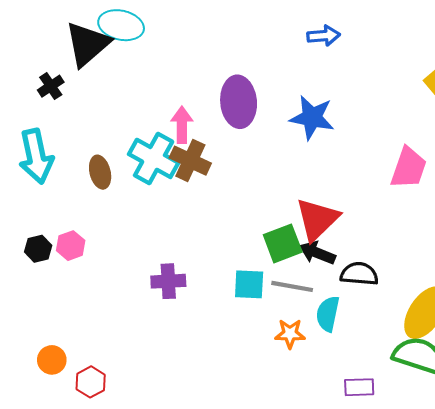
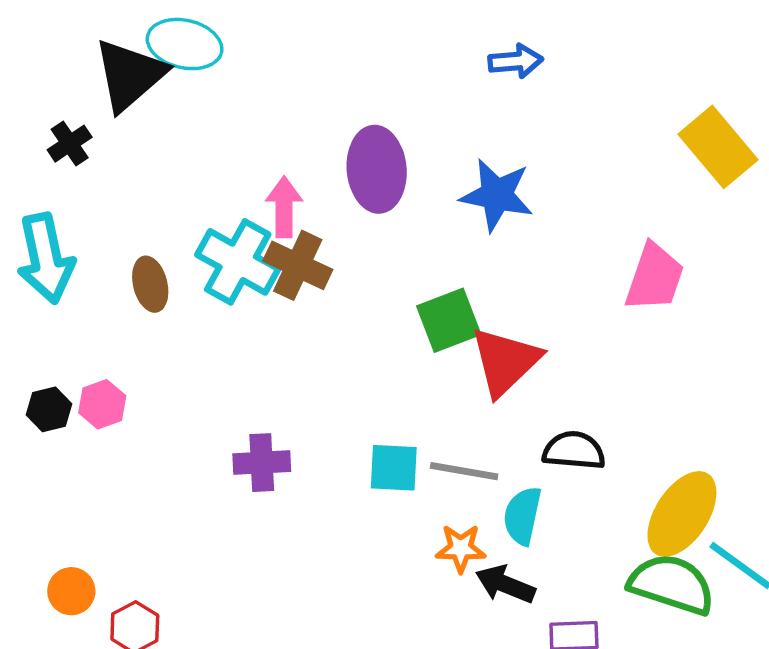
green square: (283, 243) -> (449, 320), moved
black arrow: (317, 253) -> (505, 584), moved

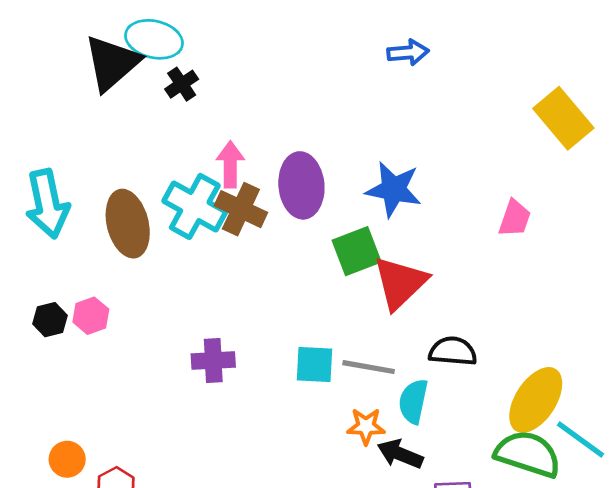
black cross: (70, 144) -> (182, 84), moved
purple ellipse: (377, 169) -> (301, 185), moved
blue star: (497, 195) -> (394, 189), moved
pink trapezoid: (655, 277) -> (515, 218), size x0.7
brown ellipse: (150, 284) -> (128, 224), size x1.6

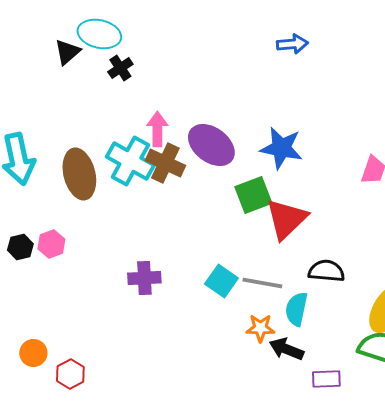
black triangle: (112, 63) -> (67, 52), size x0.6
purple ellipse: (301, 185) -> (211, 145), turned -48
cyan square: (315, 364) -> (221, 281), turned 32

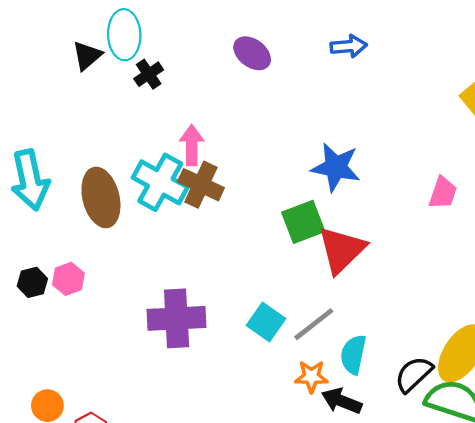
cyan ellipse: (99, 34) -> (124, 35), turned 75
purple ellipse: (211, 145) -> (252, 53), moved, size x0.7
black semicircle: (326, 271) -> (414, 374), moved, turned -48
purple cross: (144, 278) -> (177, 318), size x1.5
gray line: (262, 283) -> (314, 324), turned -48

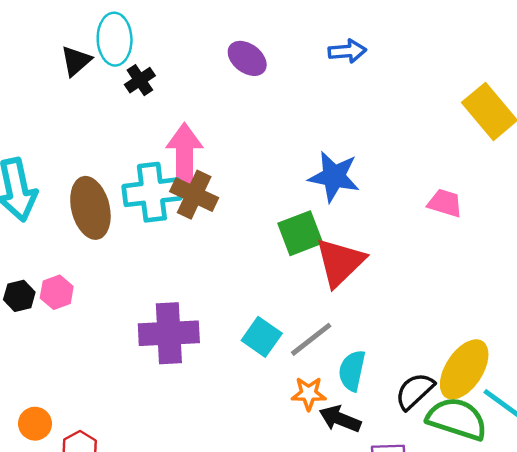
pink arrow: (192, 145) -> (184, 154), size x1.4
cyan cross: (160, 182) -> (152, 192), turned -36
pink trapezoid: (443, 193) -> (445, 203), turned -92

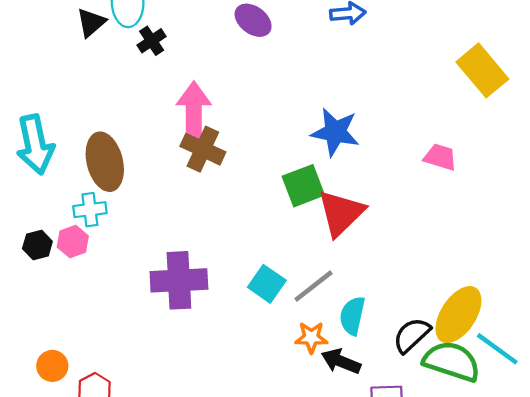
cyan cross: (152, 192) -> (90, 210), moved, size x0.6

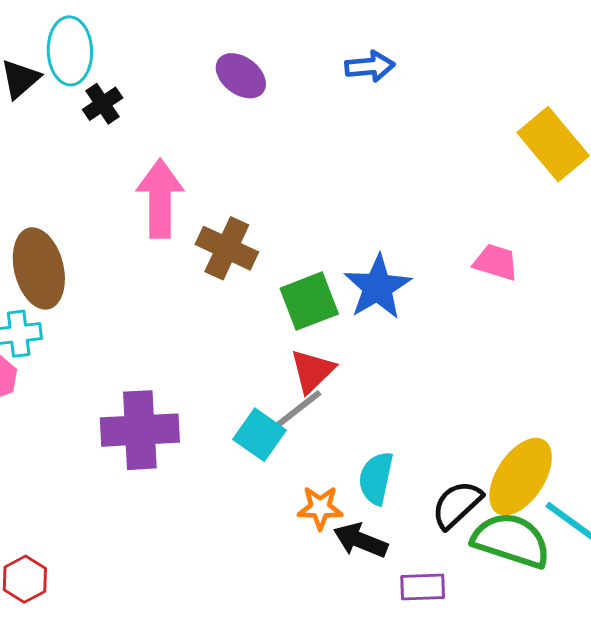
blue star: (335, 132) -> (378, 287), moved, turned 30
brown cross: (203, 149) -> (227, 248), moved
red triangle: (341, 213) -> (312, 371), moved, size x0.7
gray line: (314, 286) -> (295, 411), moved

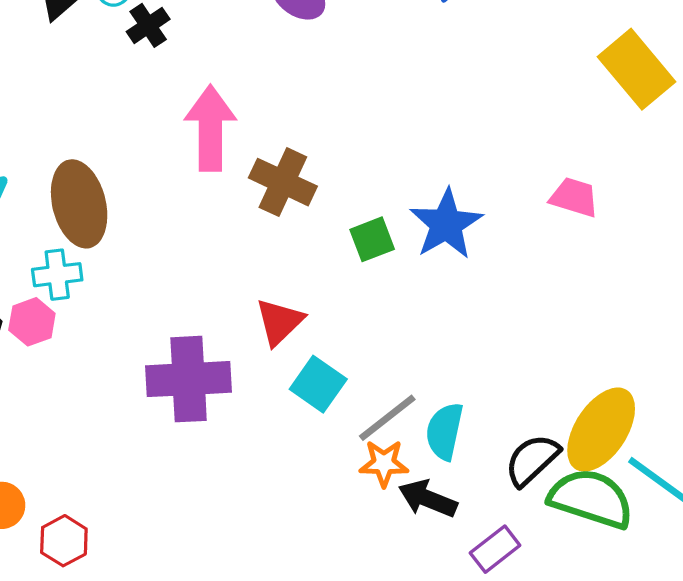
green square: (309, 301) -> (372, 239), size x0.7
red triangle: (312, 371) -> (279, 322), moved
gray line: (295, 411) -> (387, 418), moved
purple rectangle: (423, 587) -> (495, 549), turned -36

